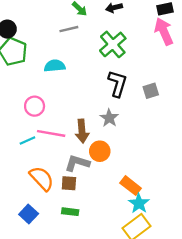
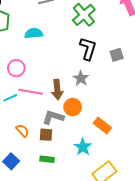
orange semicircle: (42, 178) -> (22, 131), size x0.6
orange rectangle: (131, 186) -> (102, 125), moved
cyan star: (139, 203) -> (83, 147), moved

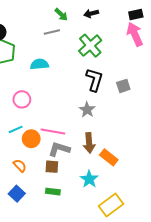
brown arrow: (57, 90) -> (89, 143), moved
pink line: (31, 92) -> (53, 132), moved
orange circle: (73, 107) -> (31, 139), moved
orange semicircle: (22, 131) -> (20, 166), moved

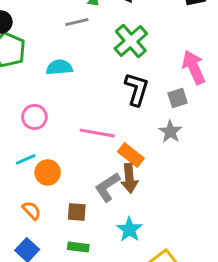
pink arrow: (135, 34) -> (194, 67), moved
gray star: (87, 110) -> (170, 132), moved
pink line: (53, 132) -> (97, 133), moved
gray L-shape: (59, 149) -> (107, 187), moved, turned -50
orange rectangle: (109, 157) -> (131, 155), moved

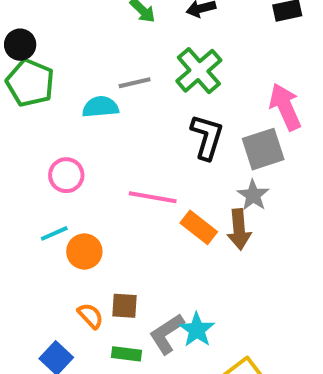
gray line: (77, 22) -> (135, 83), moved
gray square: (178, 98) -> (263, 149), size x1.5
brown arrow: (129, 178) -> (239, 229), moved
gray L-shape: (107, 187) -> (167, 334), moved
orange semicircle: (32, 210) -> (90, 316), moved

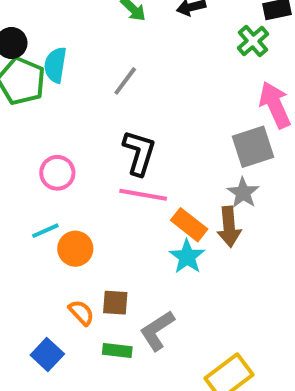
green cross: (199, 71) -> (253, 41), moved, size x0.7
gray line: (135, 83) -> (125, 81), turned -40
cyan semicircle: (100, 107) -> (55, 65), moved, turned -76
black L-shape: (207, 137) -> (139, 153), moved
cyan star: (197, 330) -> (187, 257), moved

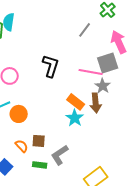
gray line: (125, 81) -> (85, 30), moved
pink line: (143, 195) -> (91, 72), moved

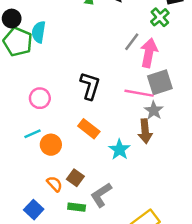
pink arrow: (119, 42) -> (149, 53), moved, turned 35
orange rectangle: (76, 102) -> (89, 129), moved
brown square: (39, 141) -> (75, 178), turned 32

